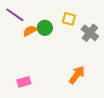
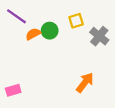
yellow square: (69, 19) -> (76, 21), turned -32
pink rectangle: (24, 82) -> (13, 90), moved

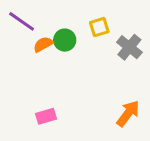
orange arrow: (85, 83) -> (128, 113), moved
pink rectangle: (13, 90) -> (46, 116), moved

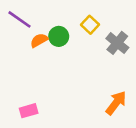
yellow square: (99, 27) -> (90, 25), turned -30
pink rectangle: (46, 116) -> (29, 111), moved

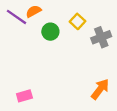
orange semicircle: (39, 40) -> (34, 11), moved
gray cross: (117, 43) -> (101, 37), turned 30

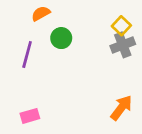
purple line: (17, 17) -> (27, 54), moved, turned 70
yellow square: (78, 21) -> (121, 26), moved

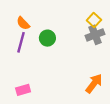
orange semicircle: (41, 13) -> (23, 23), moved, turned -104
green circle: (61, 38) -> (47, 38), moved

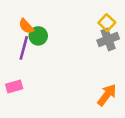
green circle: (47, 38) -> (38, 36), moved
pink rectangle: (23, 90) -> (14, 86), moved

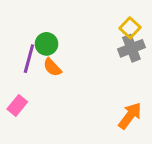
orange semicircle: (26, 26) -> (52, 67), moved
pink rectangle: (14, 86) -> (17, 105), turned -35

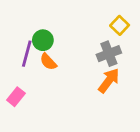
gray cross: (131, 48) -> (109, 54), moved
orange arrow: (130, 116) -> (109, 81), moved

